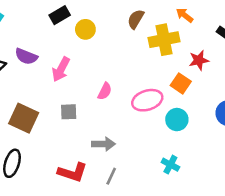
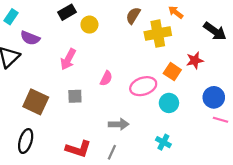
purple semicircle: (26, 56) -> (30, 38), moved
red star: (199, 60) -> (195, 60), moved
gray arrow: (103, 144) -> (119, 124), moved

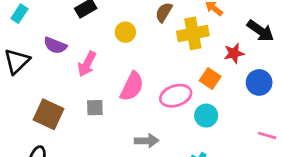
yellow circle: (89, 25) -> (125, 32), moved
purple semicircle: (30, 38) -> (55, 45), moved
red star: (195, 60) -> (234, 53), moved
pink semicircle: (106, 78) -> (132, 86), size x1.6
blue circle: (214, 97) -> (259, 82), moved

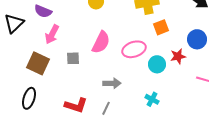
red star: (234, 53) -> (178, 56), moved
pink arrow: (87, 64) -> (52, 34), moved
orange square: (210, 78) -> (161, 27), moved, turned 35

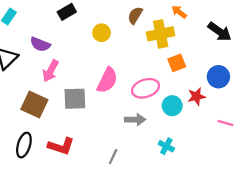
gray square: (73, 58) -> (75, 99), size x1.5
gray arrow: (112, 83) -> (135, 120), moved
red L-shape: (76, 105) -> (61, 146), moved

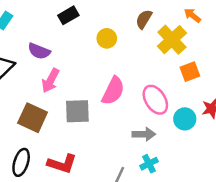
yellow cross: (161, 34) -> (172, 40), turned -32
pink ellipse: (146, 88) -> (155, 100), turned 76
cyan cross: (166, 146) -> (149, 164), moved, turned 35

